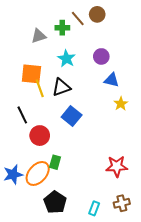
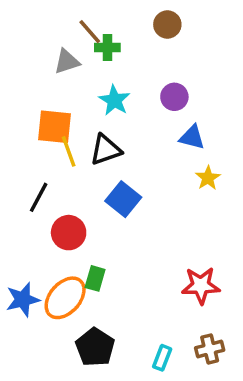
brown line: (78, 18) -> (90, 32), moved
black line: (22, 115) -> (39, 197), turned 54

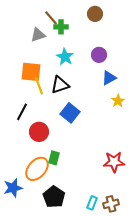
blue triangle: (192, 137) -> (109, 78), turned -42
blue star: (23, 300) -> (13, 188), moved
brown cross: (210, 349) -> (111, 204), moved

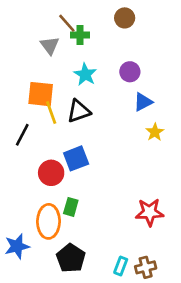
gray triangle: (38, 35) -> (50, 46), turned -49
black line: (22, 112) -> (22, 135), moved
blue square: (70, 113) -> (76, 158), moved, turned 30
orange ellipse: (37, 169) -> (48, 221), turned -40

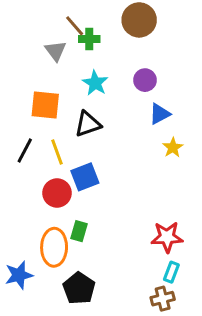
brown circle: (125, 18) -> (139, 20), size x1.5
yellow line: (51, 112) -> (57, 152), moved
cyan rectangle: (121, 266) -> (171, 272), moved

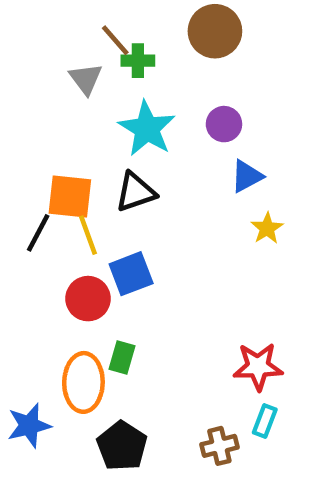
cyan star: (95, 83) -> (147, 129), size x1.4
orange square: (45, 105) -> (70, 197), moved
brown cross: (163, 299) -> (219, 446), moved

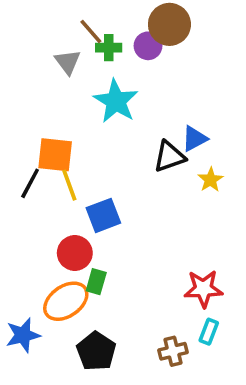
purple circle: (224, 124) -> (148, 46), moved
black triangle: (136, 192) -> (169, 157), moved
red circle: (88, 299) -> (75, 253), moved
orange ellipse: (83, 382) -> (66, 301), turned 54

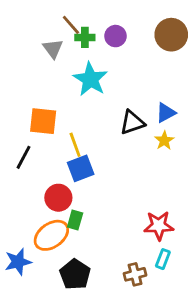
brown circle: (169, 24) -> (171, 35), moved
blue triangle: (194, 139) -> (166, 113), moved
black line: (30, 183) -> (24, 157), moved
yellow line: (69, 185) -> (75, 145), moved

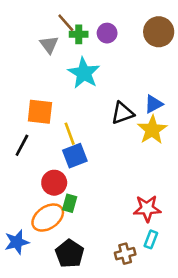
yellow star: (164, 141) -> (152, 130), size x1.6

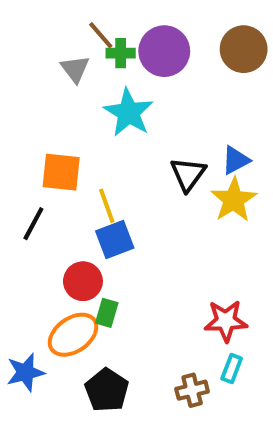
purple circle: (107, 33) -> (164, 51), size x1.6
black triangle: (123, 113) -> (188, 174), turned -35

